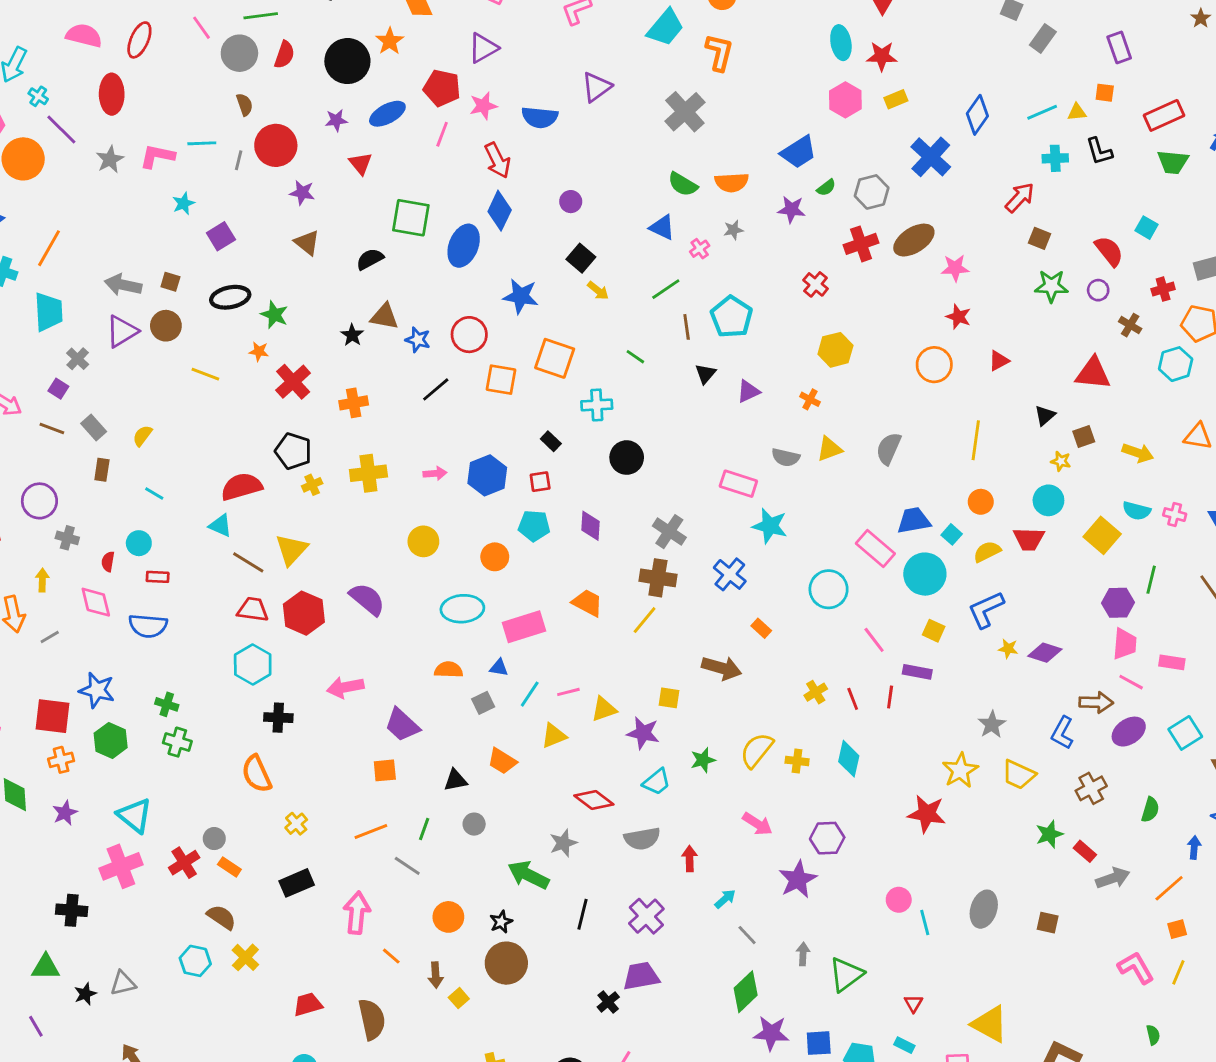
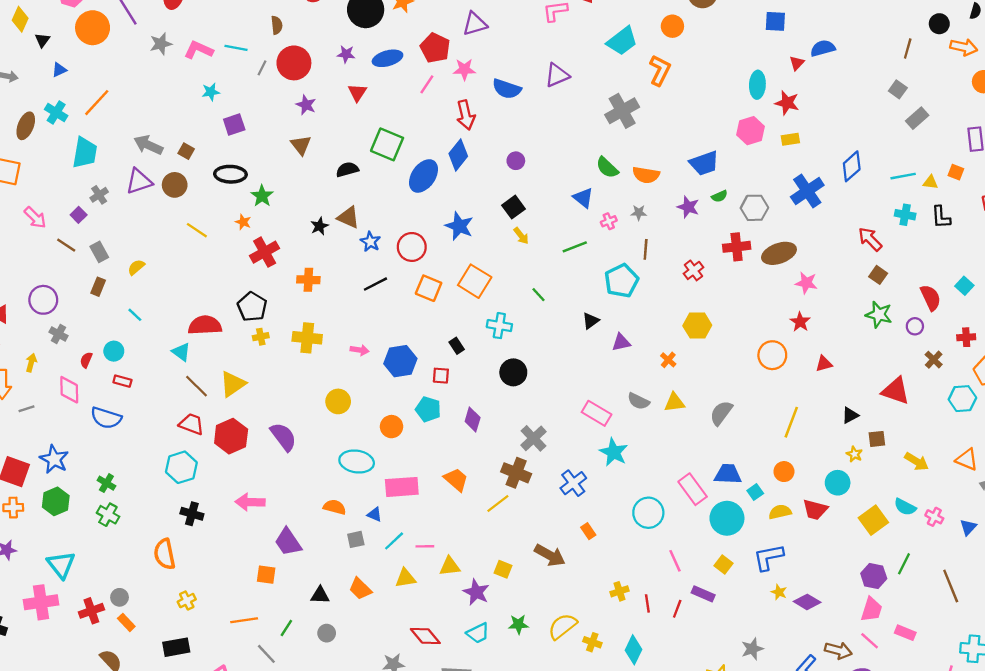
red arrow: (1020, 198) -> (870, 239), turned -100
brown line: (687, 327) -> (646, 249), moved

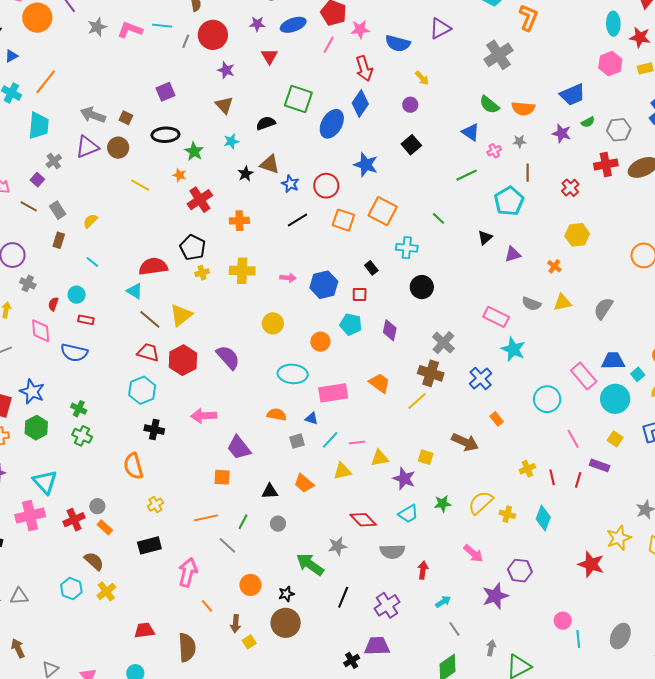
cyan star: (211, 92) -> (231, 141), moved
yellow arrow: (521, 236) -> (422, 78), moved

